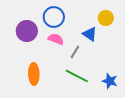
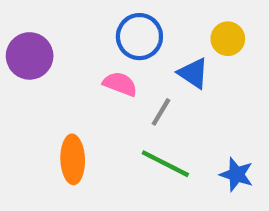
blue circle: (54, 17) -> (139, 37), moved
purple circle: (27, 31) -> (30, 56), moved

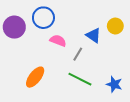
blue circle: (139, 37) -> (43, 18), moved
yellow circle: (228, 39) -> (115, 26), moved
orange ellipse: (73, 159) -> (35, 77), turned 40

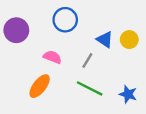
blue circle: (43, 18) -> (65, 20), moved
yellow circle: (115, 26) -> (129, 40), moved
pink semicircle: (58, 41) -> (52, 57), moved

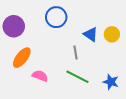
pink semicircle: (52, 57) -> (40, 76), moved
gray line: (87, 60) -> (75, 53), turned -40
orange ellipse: (40, 86) -> (22, 58), moved

